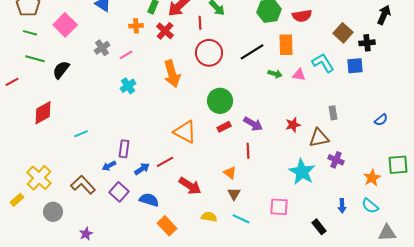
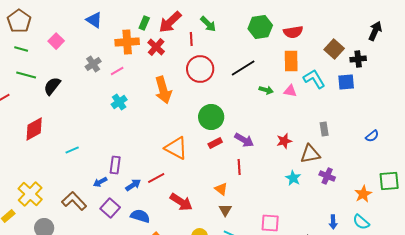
pink square: (65, 25) -> (56, 41), size x0.7
orange cross: (136, 26) -> (127, 42), size x1.6
orange rectangle: (286, 45) -> (291, 61), moved
cyan star: (302, 172) -> (293, 178), moved, size x0.6

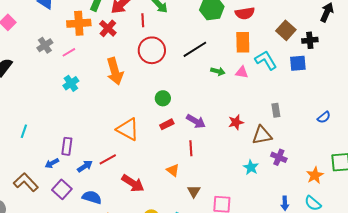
green circle: (211, 117) -> (163, 98), size x0.6
cyan line: (72, 150) -> (24, 131), turned -48
cyan star: (293, 178) -> (251, 167), moved
brown triangle: (225, 210) -> (194, 191), moved

